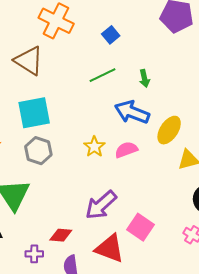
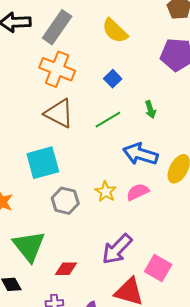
brown triangle: (29, 61) -> (59, 113), moved
green arrow: (144, 78) -> (150, 109), moved
gray hexagon: (38, 151) -> (65, 201), moved
red diamond: (61, 235) -> (66, 269), moved

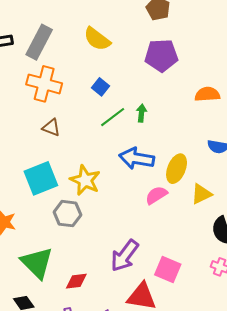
green arrow: (150, 109) -> (141, 113), turned -150
brown triangle: (59, 113) -> (51, 127), size x0.6
green line: (108, 120) -> (113, 117), moved
yellow star: (106, 192) -> (85, 180), moved, size x1.4
pink semicircle: (138, 192) -> (156, 195), moved

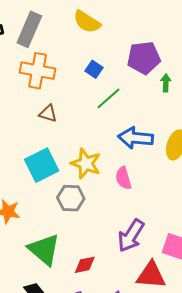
purple pentagon: (161, 55) -> (144, 58), moved
green arrow: (141, 113) -> (166, 83), moved
pink semicircle: (156, 195) -> (123, 178), moved, turned -70

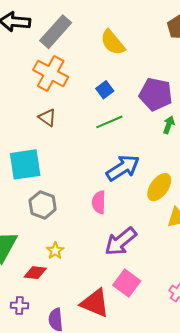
blue arrow: (136, 138) -> (123, 168), turned 124
yellow star: (86, 164) -> (55, 251), moved, size x0.6
purple arrow: (131, 236) -> (121, 241), moved

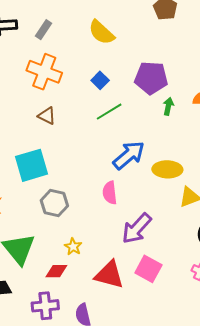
gray rectangle: (56, 32) -> (44, 30), size x0.6
yellow ellipse: (159, 187) -> (167, 169), turned 64
red triangle: (95, 303) -> (109, 275), moved
purple cross: (20, 306) -> (45, 306), size x1.5

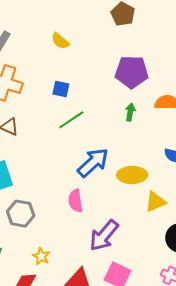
yellow semicircle: (101, 32) -> (60, 41), size x0.7
purple pentagon: (151, 78) -> (132, 72), moved
blue square: (100, 80) -> (61, 89), turned -30

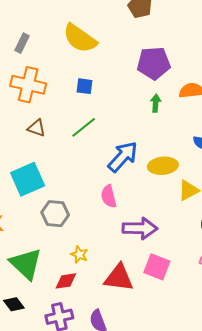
yellow semicircle: (60, 41) -> (80, 38), size x1.8
green line: (71, 120) -> (84, 127), moved
purple arrow: (104, 235) -> (140, 228), turned -124

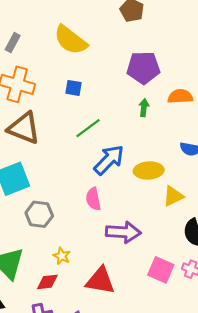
green line: (84, 127) -> (88, 128), moved
brown triangle: (37, 128) -> (24, 128), size x1.8
pink square: (157, 267) -> (161, 270), moved

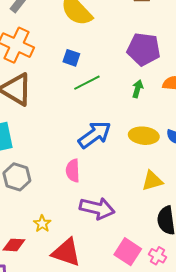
green line: (88, 128) -> (87, 83), moved
yellow ellipse: (149, 171) -> (144, 136), moved
yellow star: (62, 256) -> (42, 224), moved

